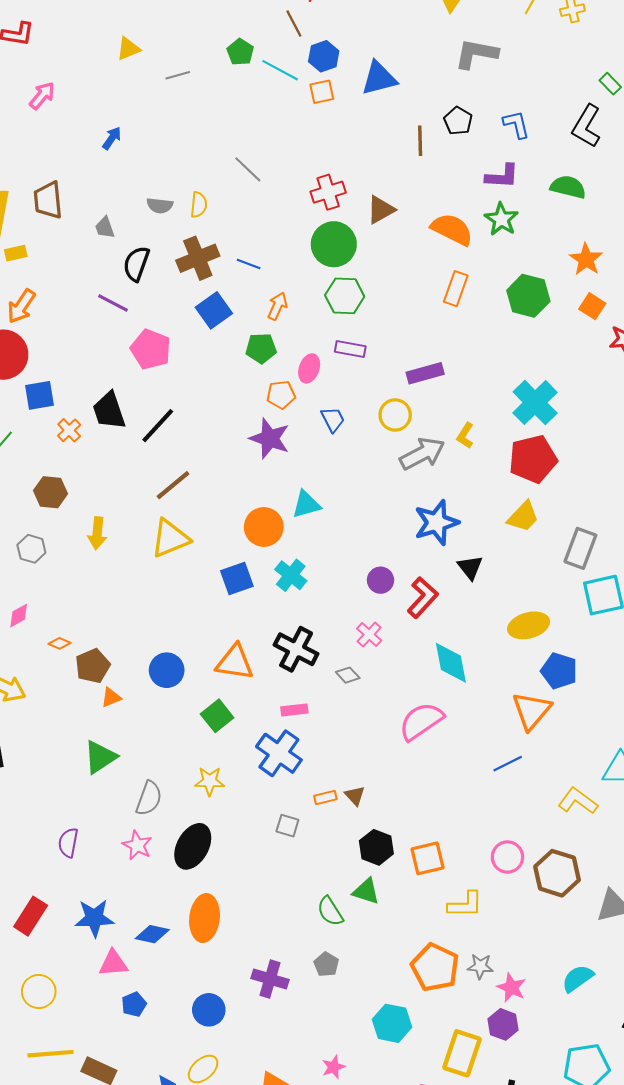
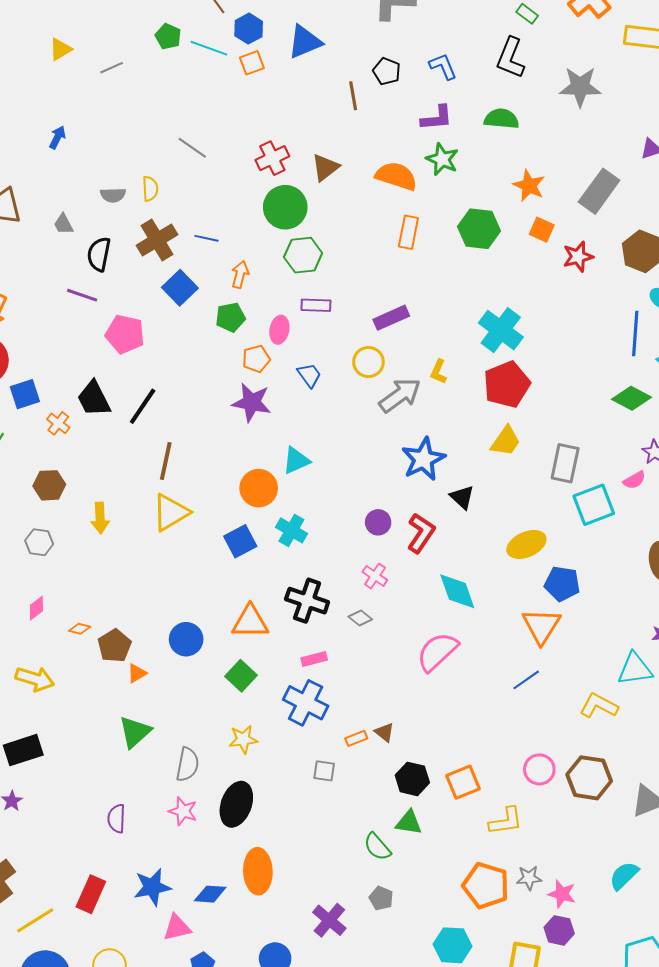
brown line: (173, 485) -> (166, 461), turned -30
purple cross: (270, 979) -> (329, 920), turned 32

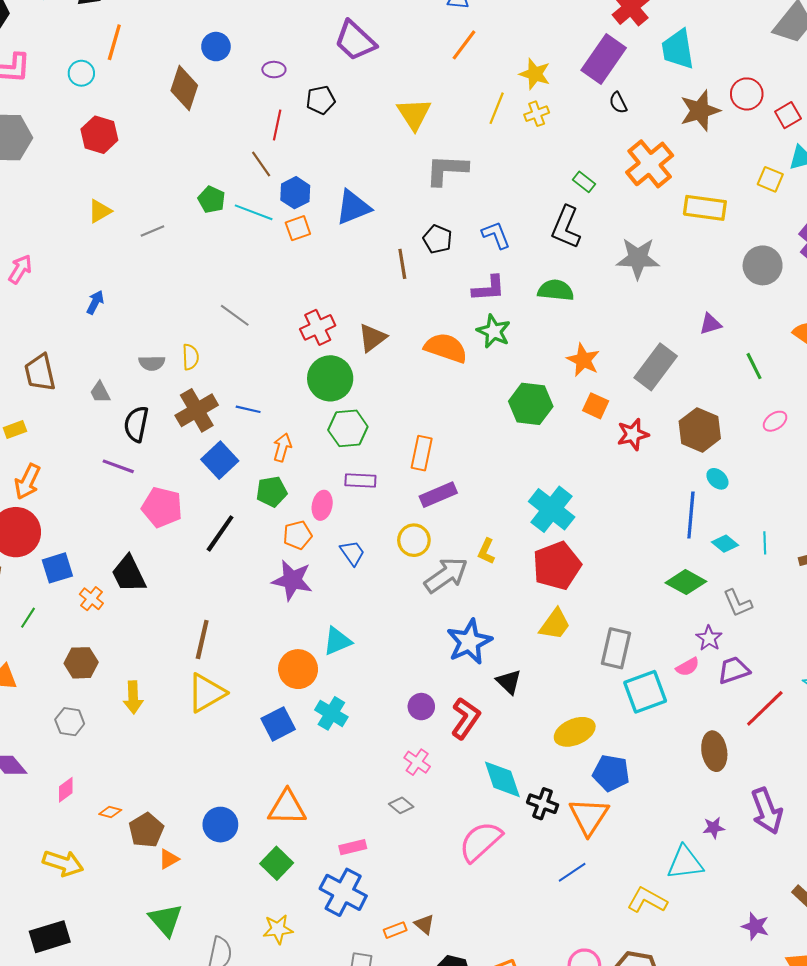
orange rectangle: (408, 232) -> (422, 453), moved
black line: (143, 406) -> (220, 533), moved
black cross: (307, 601) -> (543, 804), moved, size x0.7
green triangle: (135, 732) -> (166, 920), turned -30

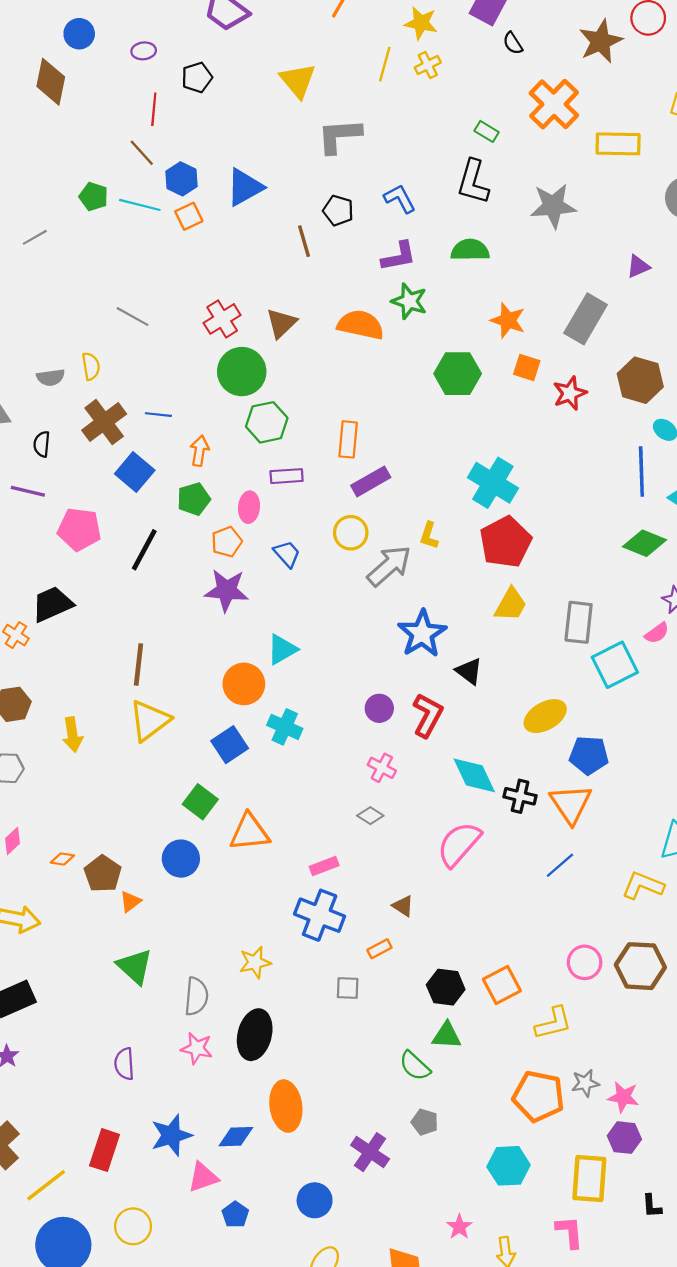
black semicircle: (136, 424) -> (42, 444), size x0.7
black trapezoid: (129, 574) -> (52, 604), turned 99
green square: (277, 863) -> (200, 802), moved
brown triangle: (424, 924) -> (403, 906), moved

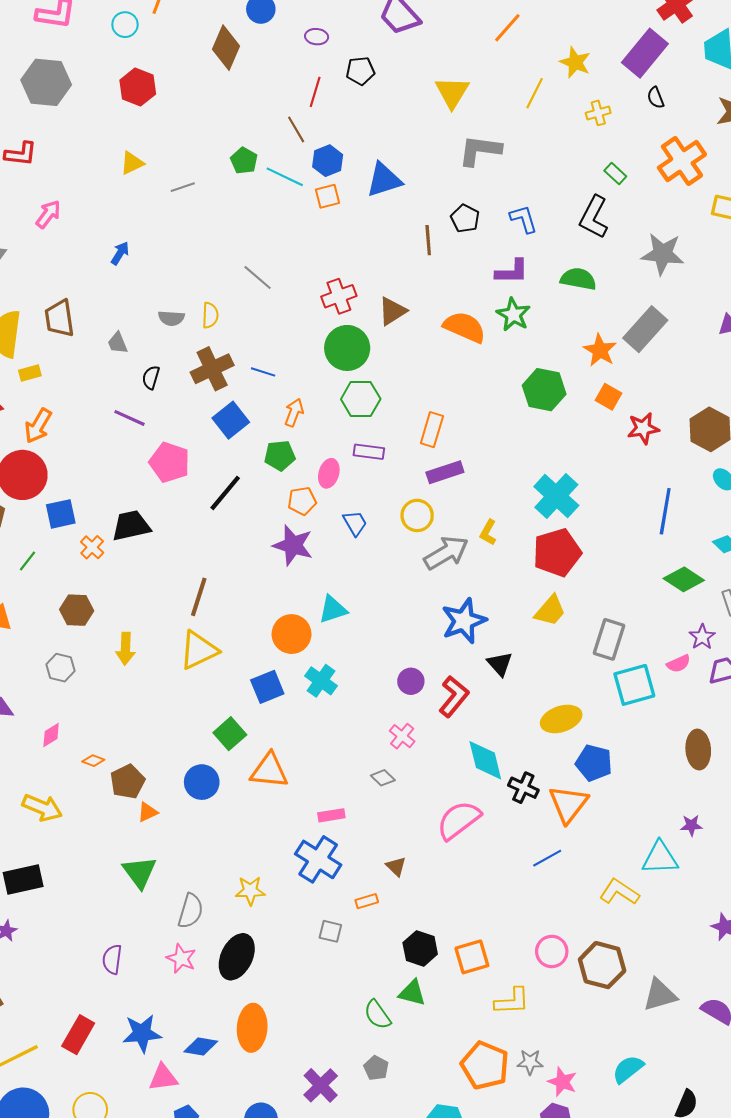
yellow cross: (428, 65) -> (598, 113), moved
gray rectangle: (586, 319) -> (645, 329), moved
blue line: (641, 471) -> (665, 511), moved

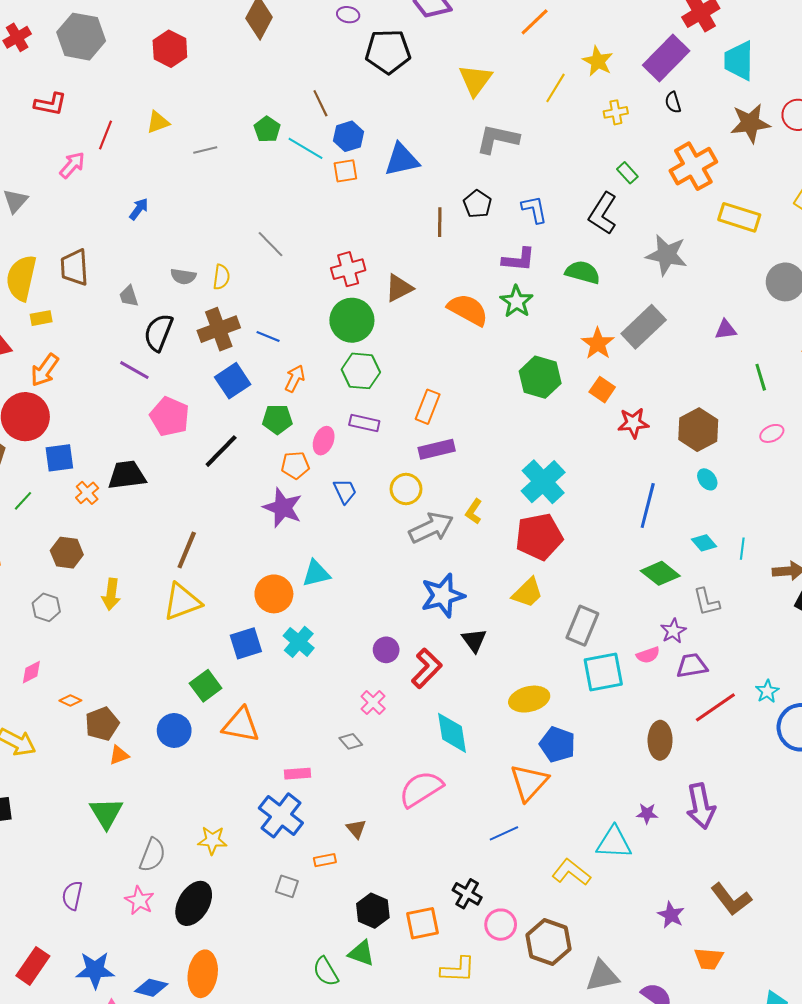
black pentagon: (360, 71) -> (388, 52), size x1.6
red line: (315, 92) -> (106, 135), moved
black semicircle: (151, 377) -> (158, 332), size x1.6
black cross: (523, 788) -> (467, 894), moved

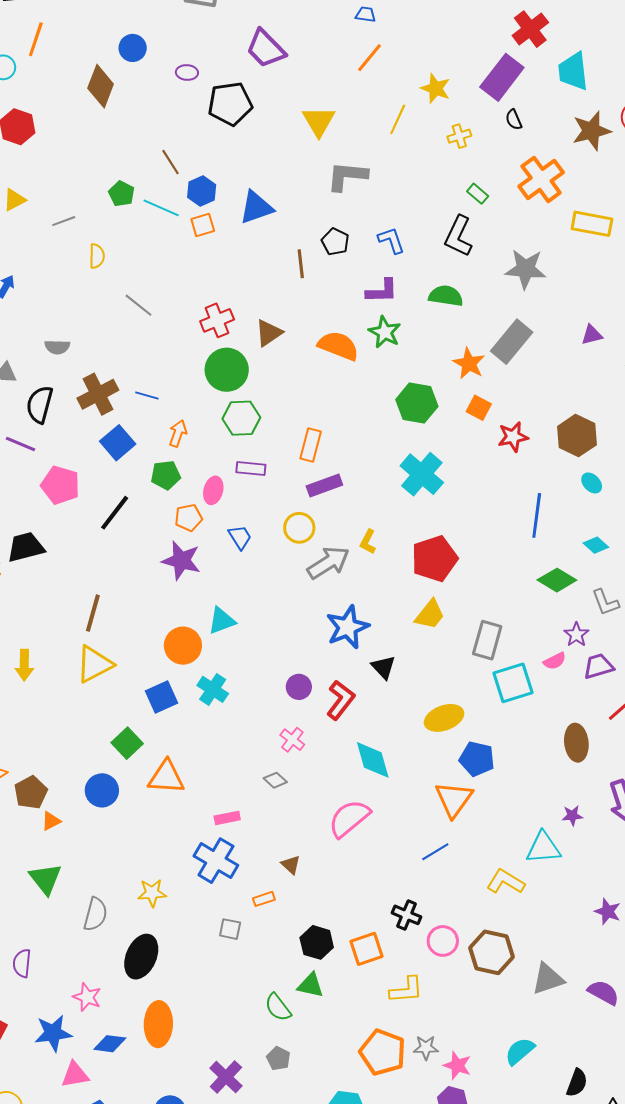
yellow semicircle: (221, 277) -> (97, 256), moved
cyan cross: (543, 482) -> (422, 474), moved
pink star: (139, 900) -> (87, 997), moved

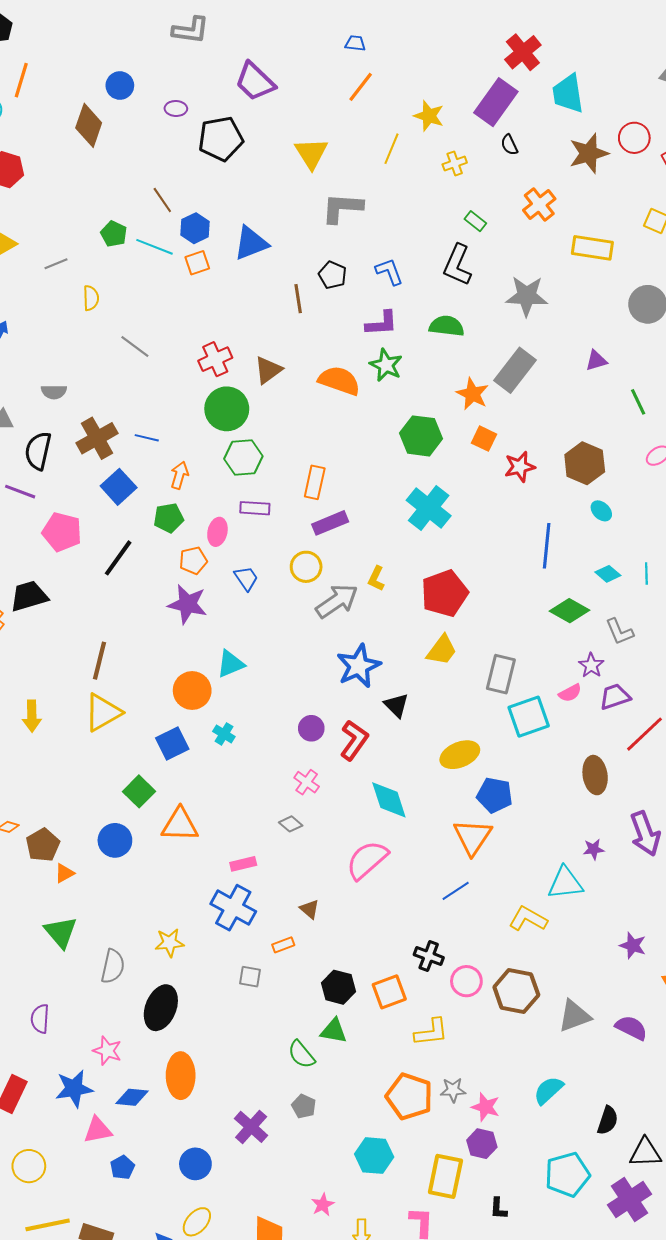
orange cross: (541, 179) -> (539, 204), size x0.7
cyan cross: (213, 689) -> (224, 734), size x0.7

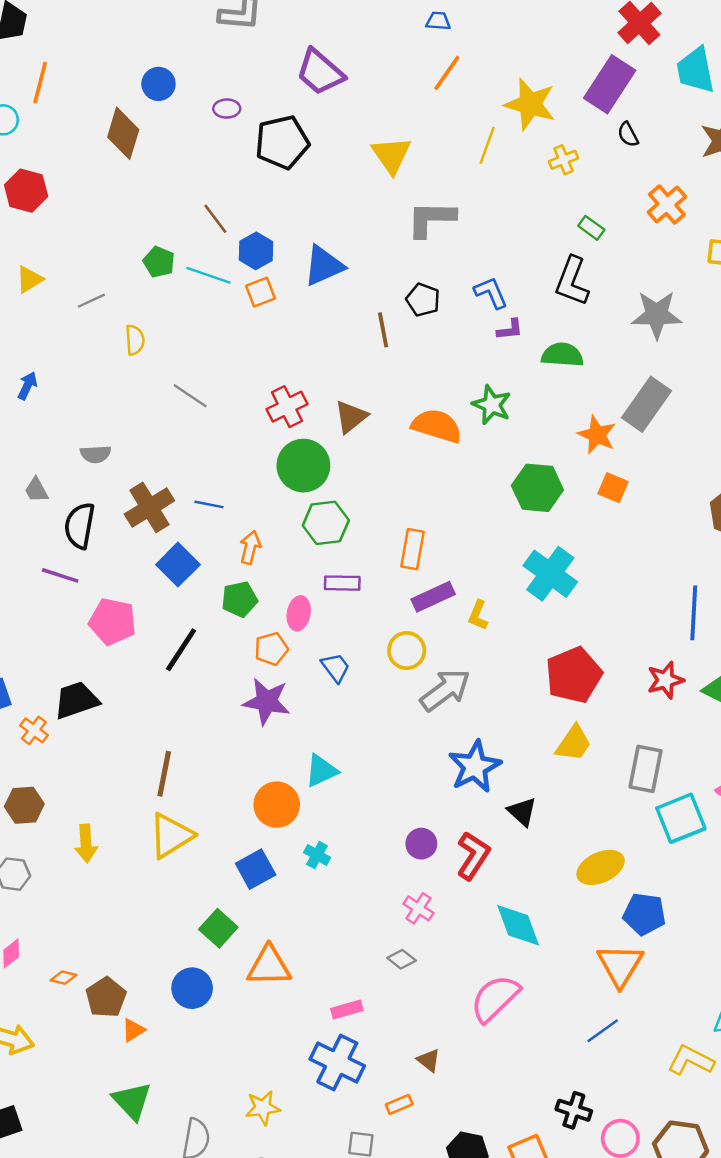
yellow star: (429, 116) -> (530, 104), size x1.4
purple L-shape: (382, 323) -> (510, 329), moved, size x0.7
red star: (520, 467) -> (665, 680), moved
yellow L-shape: (376, 578) -> (478, 615), moved

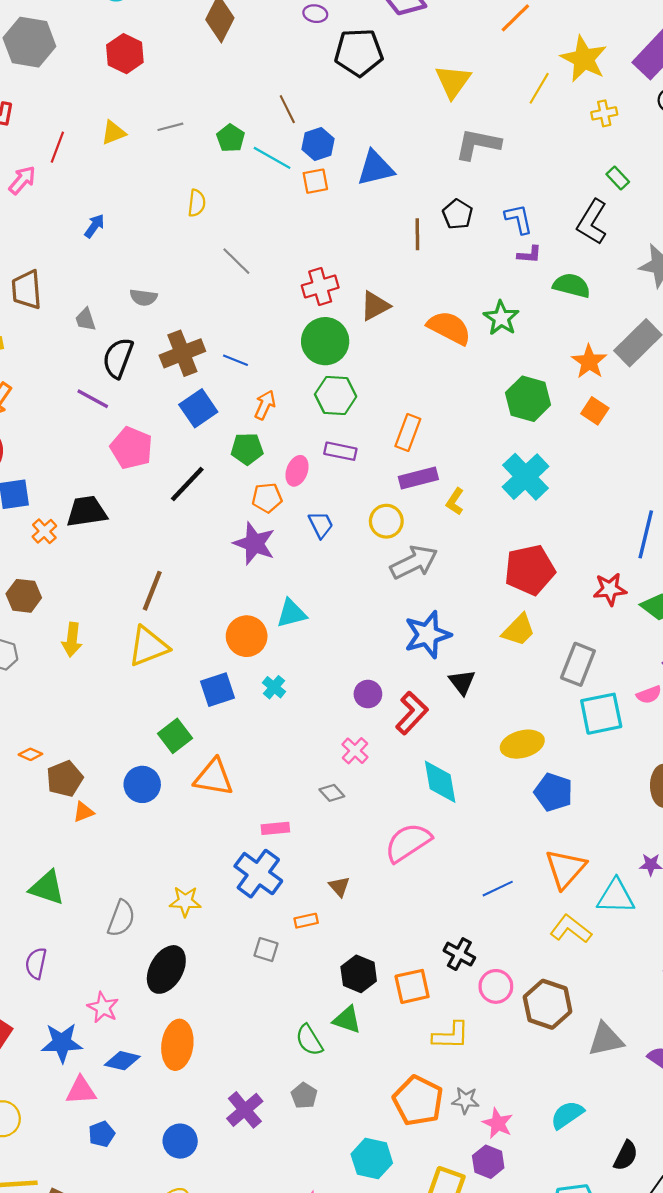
gray line: (91, 301) -> (170, 127), moved
orange triangle: (620, 965) -> (565, 869), moved
green triangle: (132, 1101) -> (47, 888), moved, turned -39

